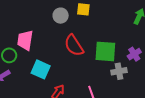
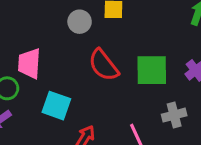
gray cross: (119, 71) -> (174, 115), moved

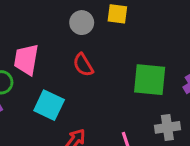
red semicircle: (103, 65) -> (83, 65), moved, size x0.7

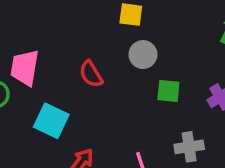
gray circle: (82, 23) -> (143, 55), moved
green square: (150, 80) -> (168, 91), size x0.6

